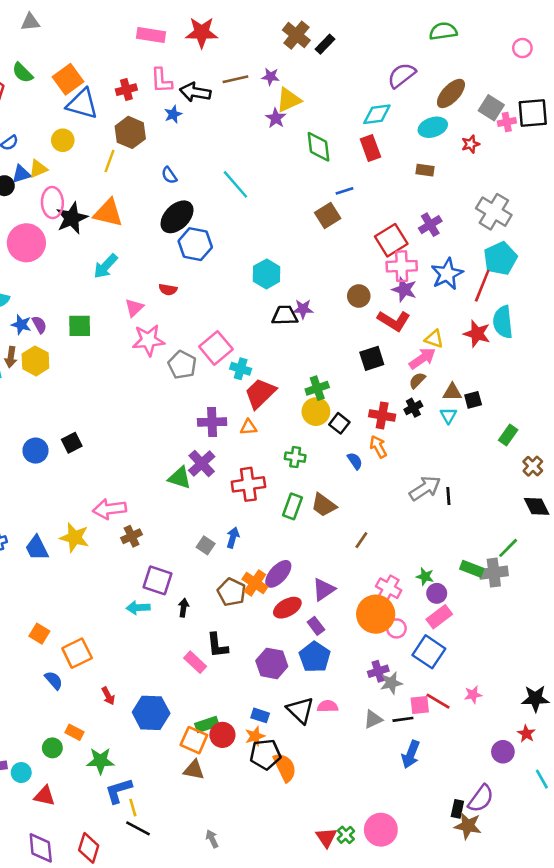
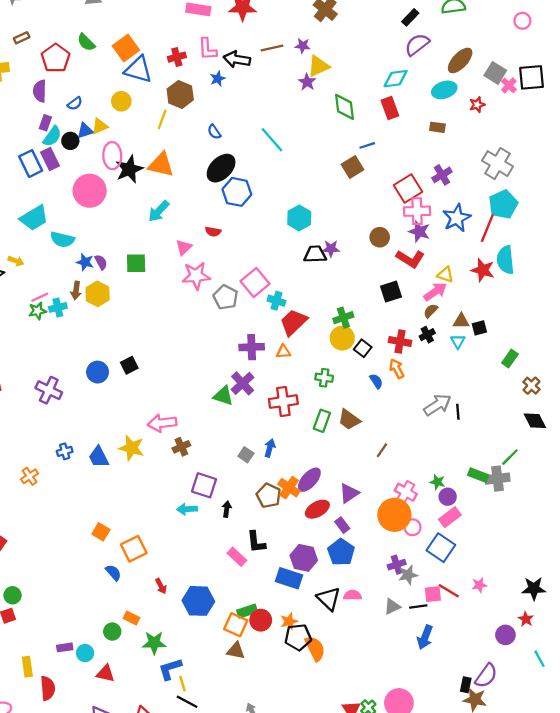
black rectangle: (325, 44) -> (410, 17), moved
pink cross: (507, 122) -> (509, 85), turned -35
blue rectangle: (260, 715) -> (289, 578), moved, size x1.6

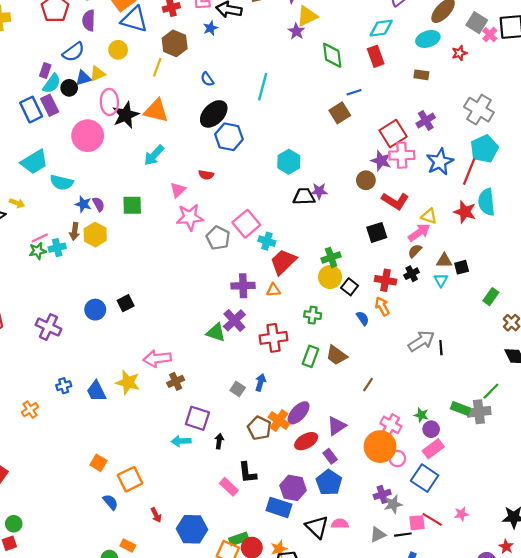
purple semicircle: (40, 91) -> (89, 20), moved
blue semicircle: (75, 104) -> (73, 52), size x1.5
cyan line: (272, 140) -> (263, 87), turned 56
purple star: (419, 232) -> (381, 161), moved

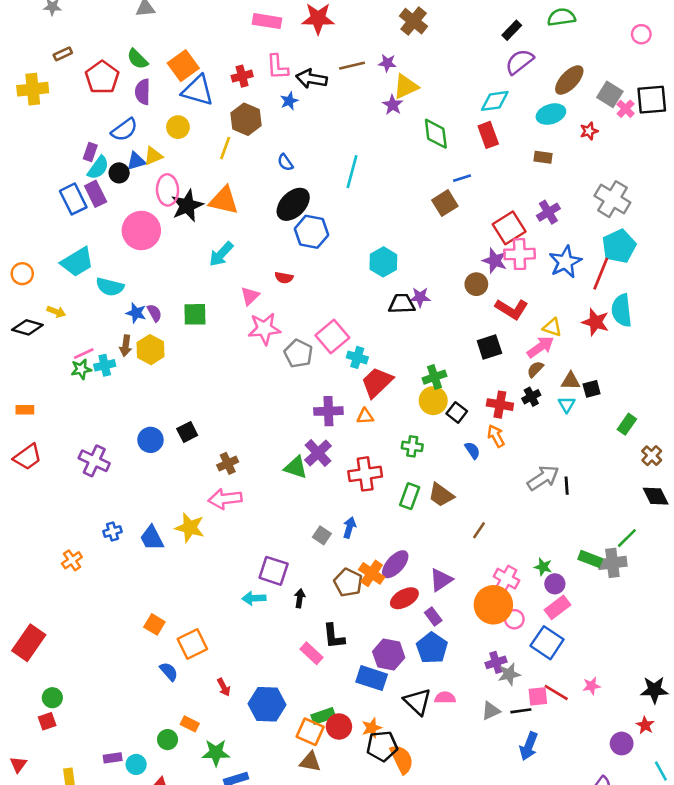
brown cross: (176, 381) -> (228, 463), moved

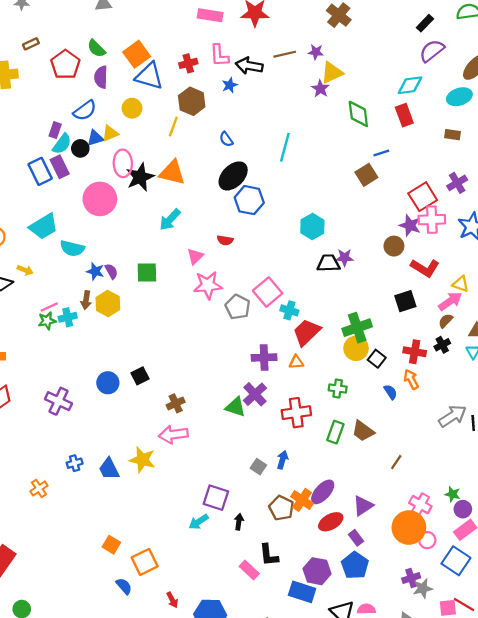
green cross: (434, 377) -> (357, 328), size x1.4
cyan arrow: (254, 598) -> (199, 522), turned -30

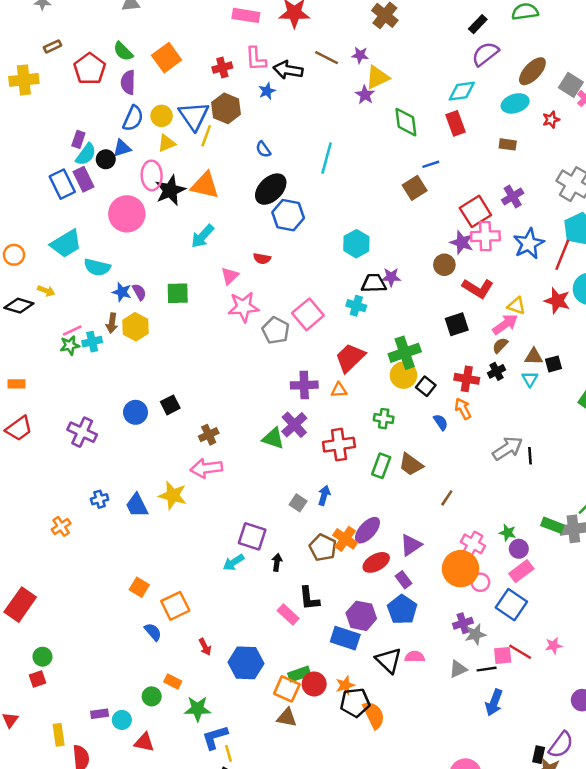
brown line: (285, 54) -> (327, 58), turned 40
blue triangle: (149, 76) -> (194, 116), moved, turned 40
blue semicircle: (85, 110) -> (133, 118), moved, turned -30
yellow triangle: (110, 133) -> (167, 143), moved
cyan cross: (289, 310) -> (356, 306), moved

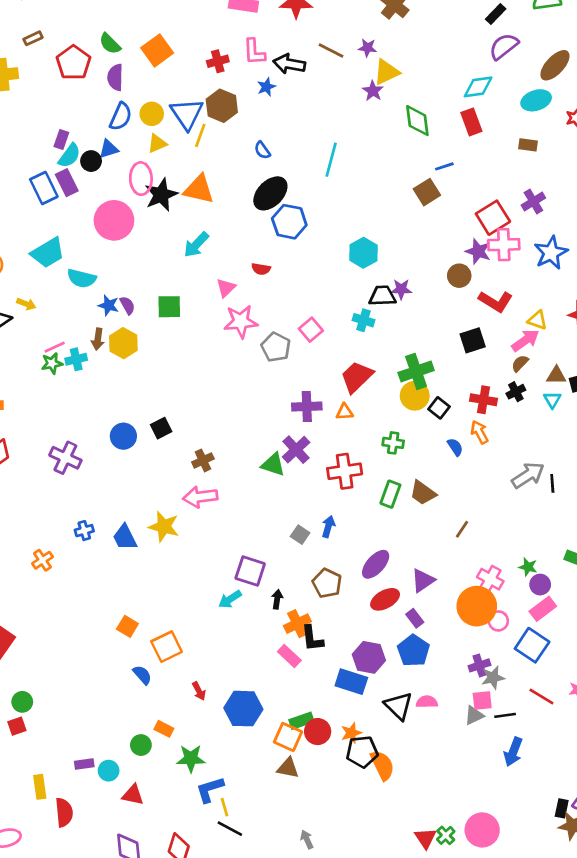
pink square: (308, 314) -> (311, 330), size x0.7
orange cross: (345, 539) -> (297, 624), moved, turned 30
pink square: (503, 655) -> (482, 701), moved

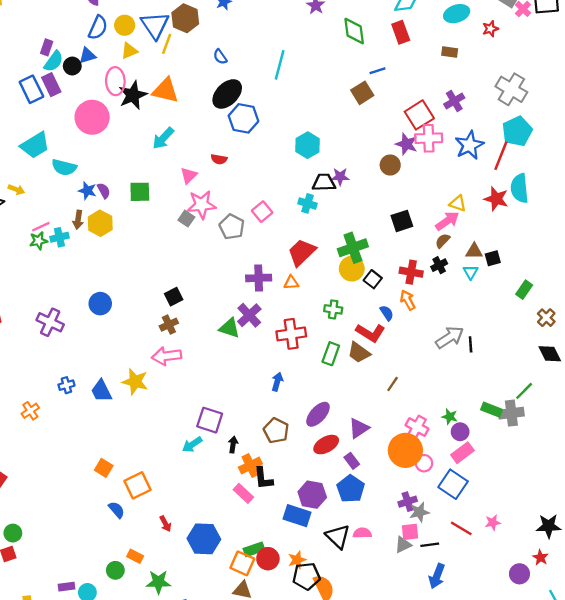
red L-shape: (496, 301) -> (370, 333), moved
black square: (161, 428) -> (174, 297), moved
gray square: (300, 535) -> (186, 219), moved

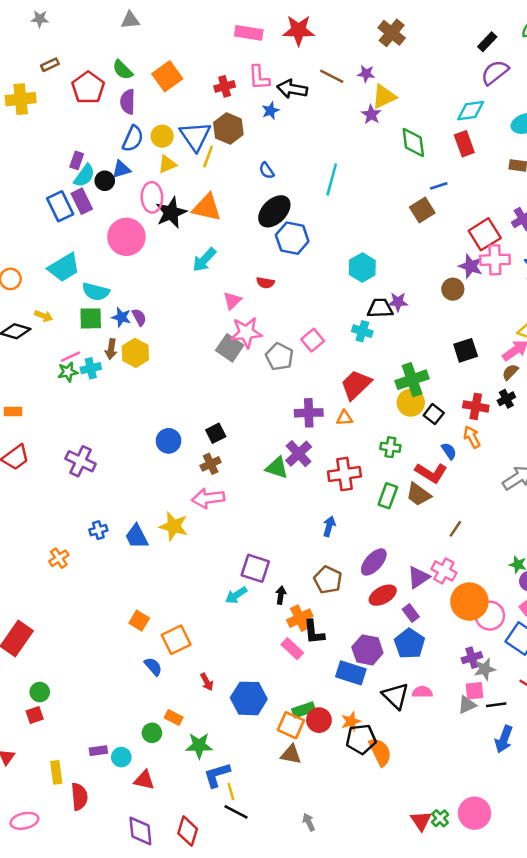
green square: (140, 192) -> (91, 318), moved
gray square: (186, 219) -> (230, 348), size x1.5
blue circle: (100, 304) -> (168, 441), moved
pink cross: (417, 427) -> (444, 571), moved
pink circle: (424, 463) -> (490, 616), size x1.5

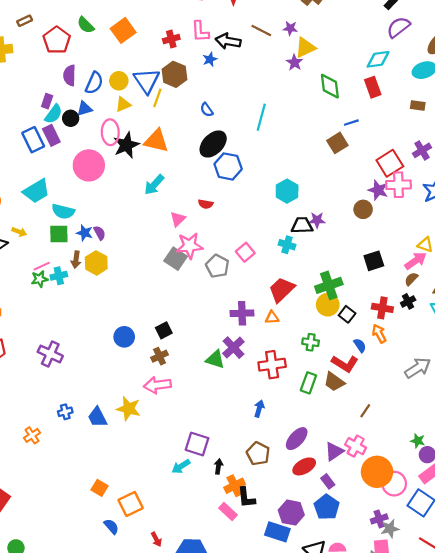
purple semicircle: (128, 102) -> (70, 75), moved

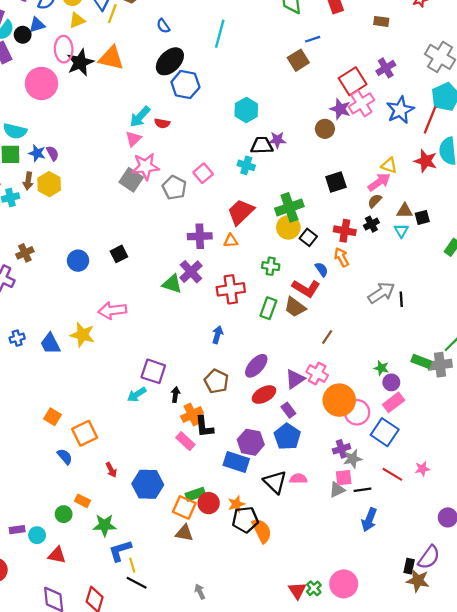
cyan arrow: (154, 185) -> (140, 117), moved
pink cross: (398, 185) -> (361, 103), turned -30
brown cross: (160, 356) -> (25, 253), moved

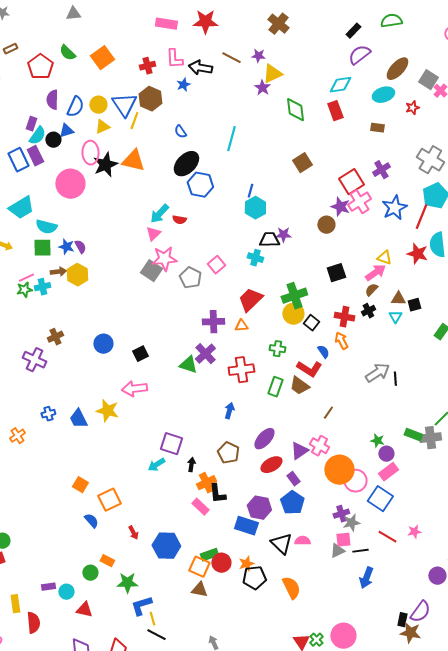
blue line: (313, 39) -> (250, 191), moved, turned -56
brown arrow: (28, 181) -> (58, 272), turned -105
black square: (119, 254) -> (140, 354), moved
orange semicircle: (262, 531) -> (291, 588), moved

